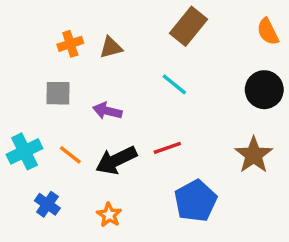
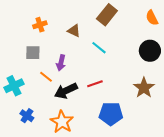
brown triangle: (111, 47) -> (74, 31), moved, turned 40
purple arrow: (107, 111) -> (61, 63), turned -91
orange line: (70, 155) -> (46, 77), moved
blue pentagon: (196, 201) -> (111, 114), turned 30
orange star: (109, 215) -> (62, 122), size x1.6

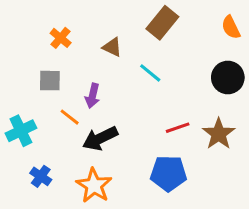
orange cross: (40, 25) -> (61, 38), turned -32
red line: (95, 84) -> (178, 128), moved

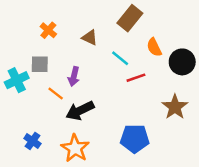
orange semicircle: (231, 27) -> (154, 47), moved
red line: (178, 128) -> (136, 78), moved
cyan cross: (21, 131) -> (17, 80), moved

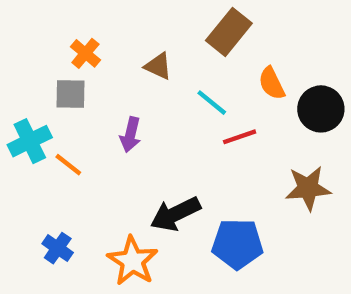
gray square: (40, 64) -> (70, 94), moved
orange line: (56, 94) -> (68, 165), moved
brown star: (175, 107) -> (308, 188), turned 30
black arrow: (80, 111) -> (175, 214), moved

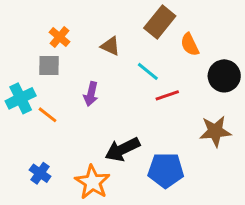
orange semicircle: (272, 83) -> (190, 44), moved

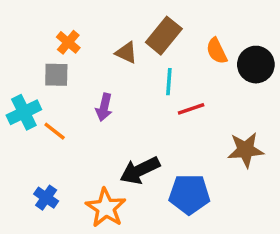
brown rectangle: (160, 22) -> (164, 36), moved
cyan line: (148, 71) -> (169, 82), turned 55
black circle: (224, 76) -> (256, 65), moved

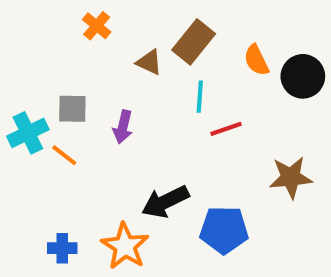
orange cross: (68, 42) -> (97, 26), moved
gray square: (56, 75) -> (72, 109), moved
blue cross: (46, 198) -> (62, 248), moved, turned -35

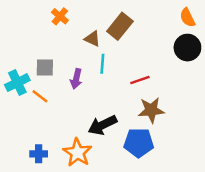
orange semicircle: (256, 60) -> (187, 18), moved
cyan line: (200, 97) -> (102, 64), moved
brown star: (291, 177) -> (151, 110), moved

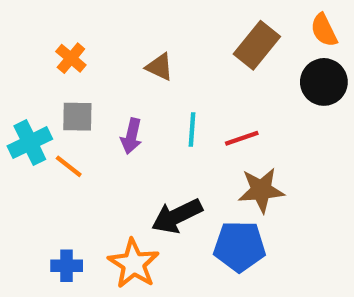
orange cross: (60, 16) -> (71, 58), moved
brown rectangle: (120, 26) -> (257, 45), moved
cyan line: (102, 64) -> (192, 130), moved

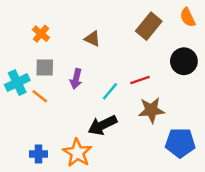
black circle: (324, 82) -> (184, 61), moved
cyan line: (192, 130) -> (110, 91), moved, turned 36
blue pentagon: (240, 246) -> (180, 143), moved

